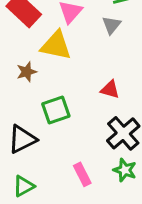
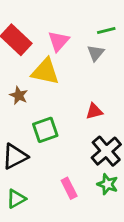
brown star: (27, 72) -> (19, 95), turned -30
red triangle: (110, 89) -> (94, 111), turned -30

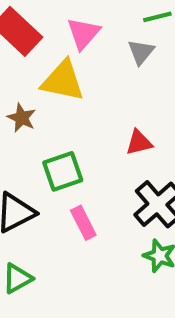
pink rectangle: (69, 188) -> (83, 223), moved

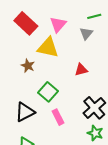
red triangle: (139, 143) -> (81, 70), moved
green square: (63, 171) -> (48, 92), turned -30

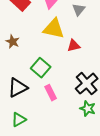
yellow triangle: (48, 48) -> (54, 29), moved
brown star: (28, 66) -> (13, 42), moved

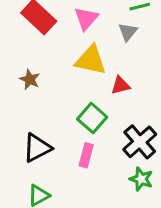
green square: (41, 68) -> (92, 118), moved
pink rectangle: (51, 93) -> (86, 155), turned 42

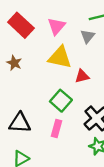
brown star: (30, 79) -> (14, 63), moved
black triangle: (37, 148) -> (20, 123), turned 30

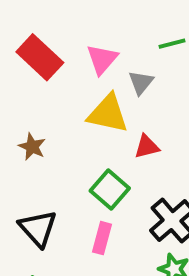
gray triangle: (88, 36) -> (141, 83), moved
brown star: (14, 63) -> (32, 147), moved
black triangle: (20, 123) -> (38, 228), turned 45

